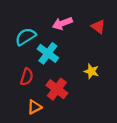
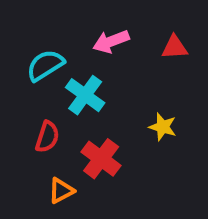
red triangle: (98, 27) -> (175, 47), turned -40

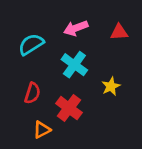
cyan cross: (85, 95) -> (74, 65), moved
yellow star: (163, 127) -> (111, 86), turned 30

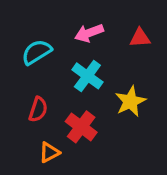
yellow star: (111, 86) -> (130, 101), size x1.4

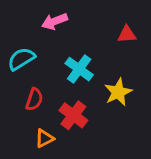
pink arrow: (89, 33) -> (55, 21), moved
cyan semicircle: (37, 52) -> (21, 59), moved

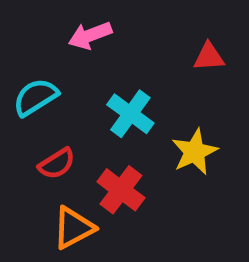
red semicircle: (34, 99) -> (57, 164), turned 40
orange triangle: (44, 138) -> (73, 228), size x1.4

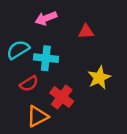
red triangle: (209, 57) -> (86, 32), moved
cyan cross: (130, 114) -> (46, 58), moved, turned -30

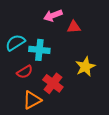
pink arrow: (46, 18) -> (53, 15), moved

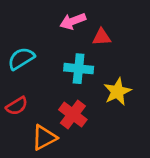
cyan cross: (39, 50) -> (79, 69), moved
red semicircle: (25, 72) -> (17, 106), moved

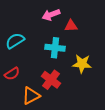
yellow star: (117, 92) -> (82, 64), turned 30

